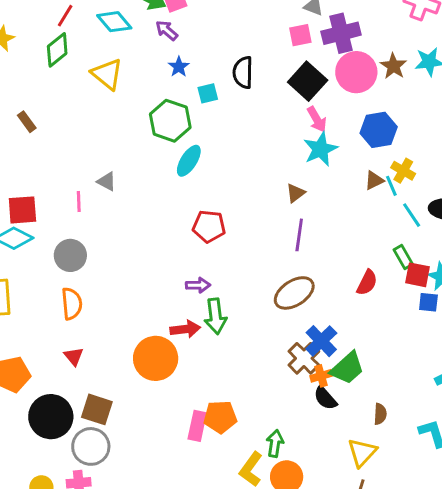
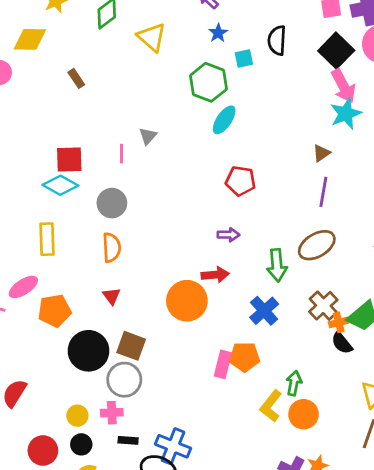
pink arrow: (317, 119) -> (343, 86), size x1.4
gray triangle: (107, 181) -> (148, 136), turned 42
green arrow: (215, 316) -> (277, 265), moved
blue cross: (321, 341) -> (264, 311), moved

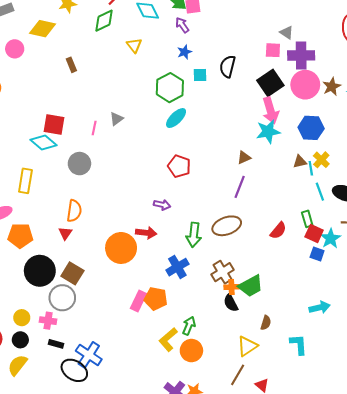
yellow triangle: (152, 37) -> (134, 45), size x0.7
orange semicircle: (112, 248) -> (74, 211), moved

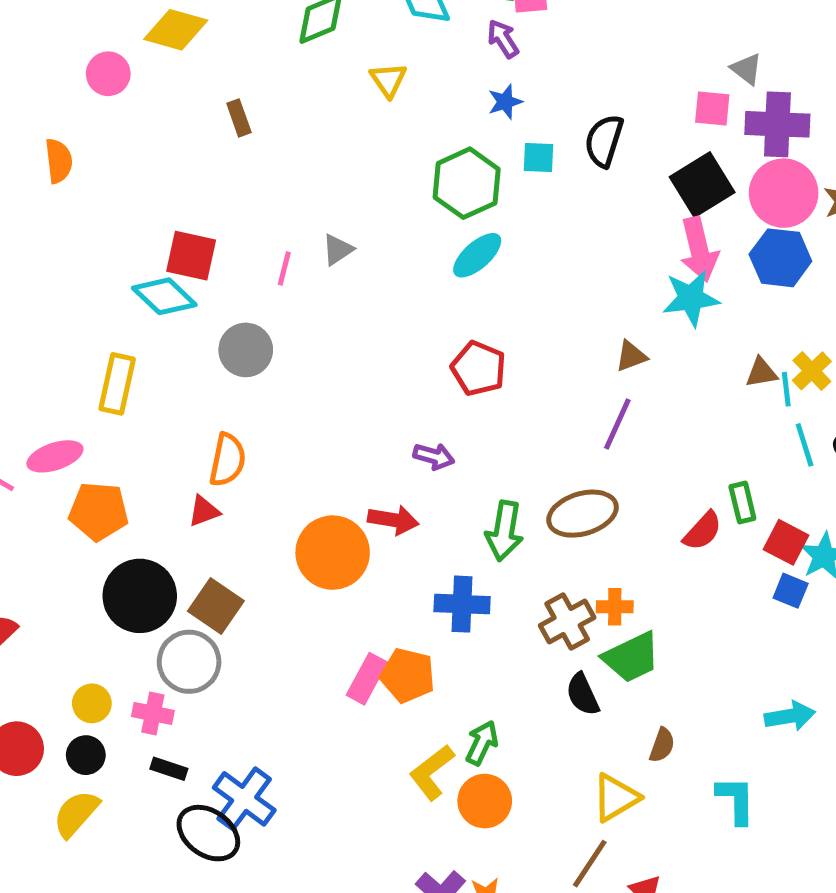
blue hexagon: (311, 128) -> (780, 258), moved
green rectangle: (307, 219) -> (742, 502), moved
red triangle: (65, 233) -> (204, 511), turned 32
blue cross: (177, 267) -> (462, 604), turned 30
orange cross: (232, 287) -> (615, 607), moved

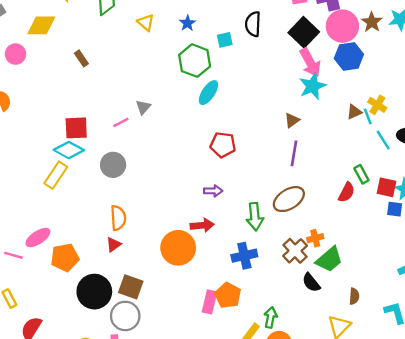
blue star: (505, 102) -> (187, 23), moved
pink line: (284, 269) -> (121, 122), turned 63
yellow rectangle: (117, 384) -> (56, 175), moved, turned 36
orange pentagon: (408, 675) -> (228, 295), turned 30

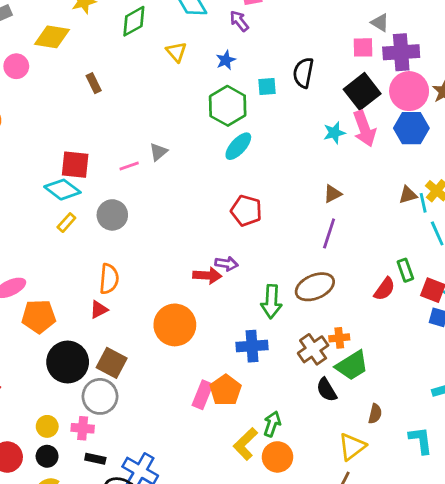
cyan star: (312, 86) -> (334, 133), moved, size x0.7
yellow rectangle: (56, 175) -> (66, 223), moved, size x0.6
red arrow: (202, 225) -> (207, 275), moved

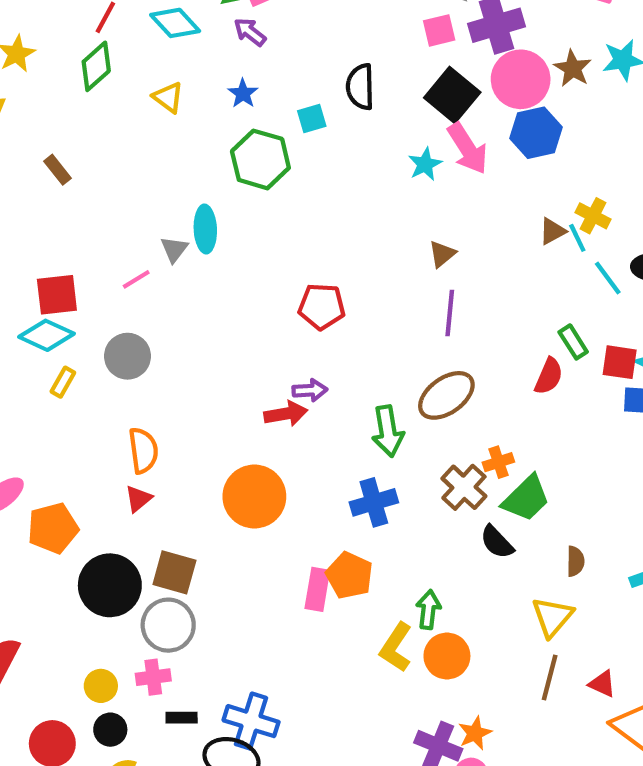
cyan ellipse: (238, 146) -> (205, 229), moved, turned -32

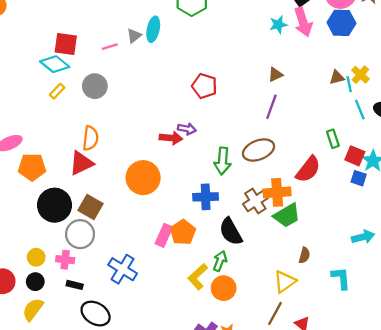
red semicircle: (549, 376) -> (308, 169), moved, size x1.4
orange cross: (498, 462) -> (277, 192), size x1.6
red triangle: (138, 499) -> (81, 163), size x1.6
black semicircle: (497, 542) -> (231, 232), moved, size x1.4
blue cross: (251, 721) -> (123, 269), moved

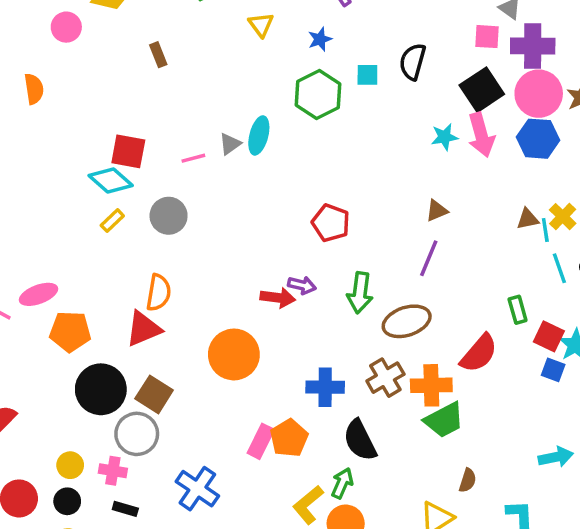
green arrow: (223, 161) -> (360, 293), moved
brown cross: (255, 201) -> (385, 378), moved

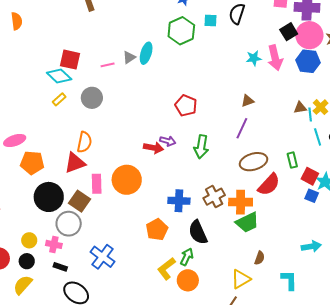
black square: (482, 90) -> (289, 32), moved, size x0.7
brown ellipse: (407, 321) -> (254, 162), moved
pink rectangle: (261, 441) -> (97, 184), moved, turned -30

